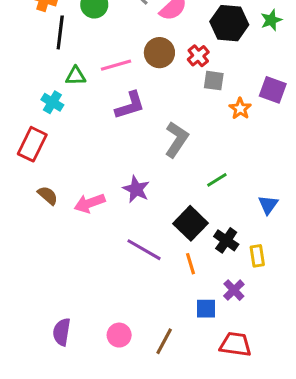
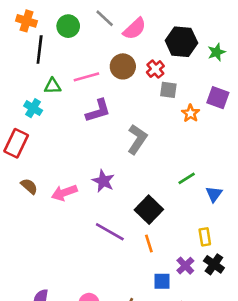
green star: (271, 20) -> (217, 52), moved
green line: (217, 180) -> (187, 178), moved
black cross: (226, 240) -> (214, 264), moved

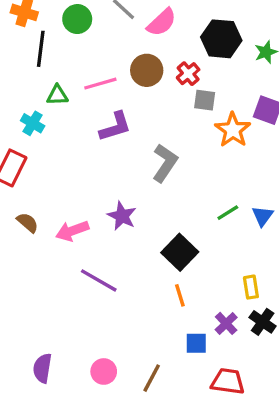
orange star: (191, 113) -> (233, 130), size x1.5
blue triangle: (214, 194) -> (263, 216), moved
purple line: (110, 232) -> (99, 280), moved

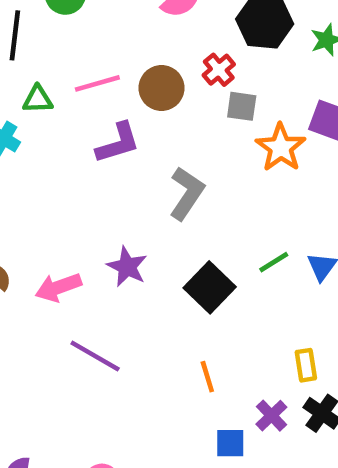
brown circle: (147, 70) -> (162, 88), moved
black square: (180, 252) -> (210, 287), moved

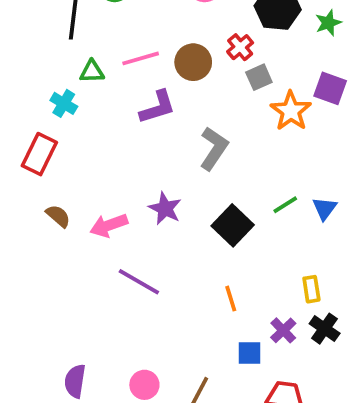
gray square: (242, 106) -> (259, 77), turned -32

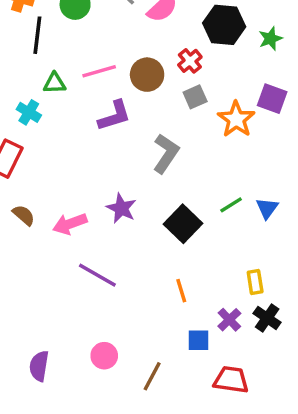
gray square: (259, 77) -> (195, 97), moved
pink circle: (144, 385) -> (104, 356), moved

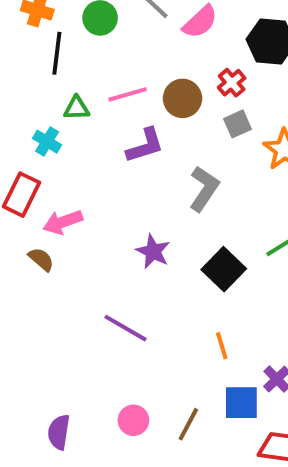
pink arrow: (70, 224) -> (63, 222), moved
blue square: (198, 340) -> (241, 403), size x1.4
brown line: (152, 376) -> (188, 424), moved

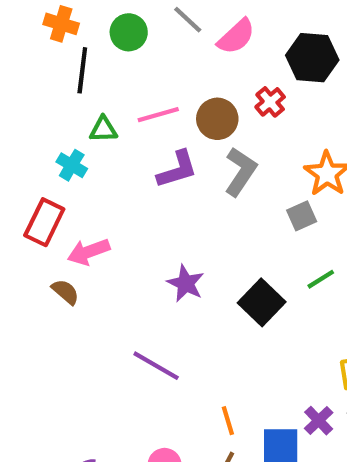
gray square: (237, 124) -> (302, 216), moved
gray L-shape: (204, 189) -> (241, 172), moved
orange line: (222, 346) -> (228, 421), moved

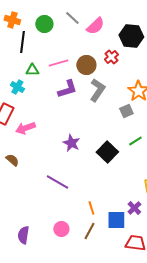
brown semicircle: (65, 292) -> (12, 160), moved

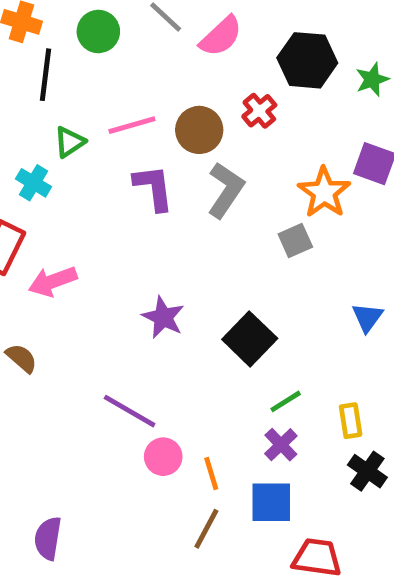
green triangle: (32, 70) -> (70, 142), turned -32
purple L-shape: (67, 89) -> (154, 188), turned -80
green line: (135, 141) -> (286, 401), moved
purple cross: (134, 208) -> (281, 445), moved
pink circle: (61, 229) -> (163, 457), moved

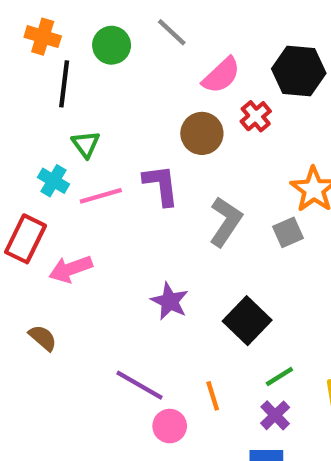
pink semicircle: (221, 36) -> (221, 75), moved
pink line: (132, 125) -> (101, 196), moved
green triangle: (70, 142) -> (86, 144), turned -32
gray L-shape: (226, 190) -> (226, 222), moved
orange line: (211, 473) -> (213, 396), moved

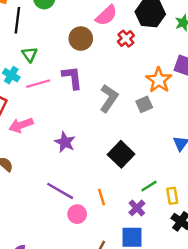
brown circle: (202, 133) -> (81, 39), moved
purple star: (170, 301) -> (65, 142), moved
green line: (279, 377) -> (149, 186), moved

